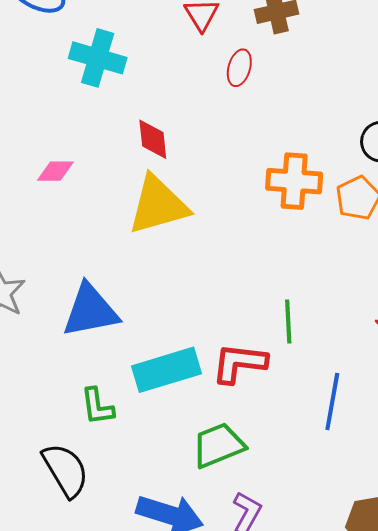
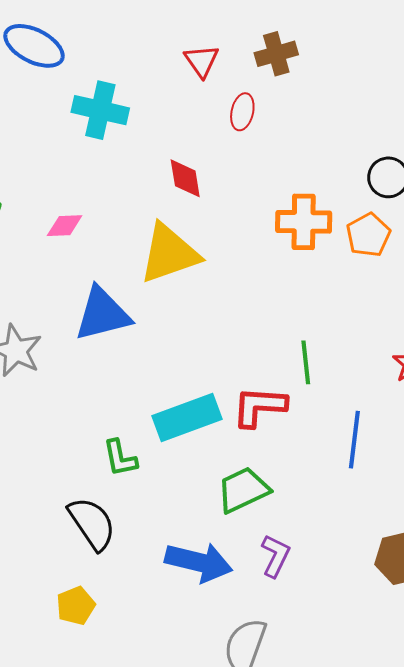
red diamond: (153, 139) -> (185, 178), moved
blue triangle: (90, 311) -> (102, 314), moved

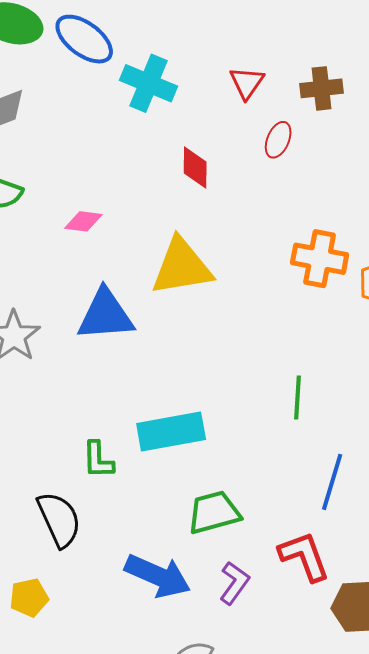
cyan cross: (100, 110) -> (148, 83), moved
red diamond: (185, 178) -> (195, 167), moved
red L-shape: (259, 407) -> (304, 556), moved, turned 56

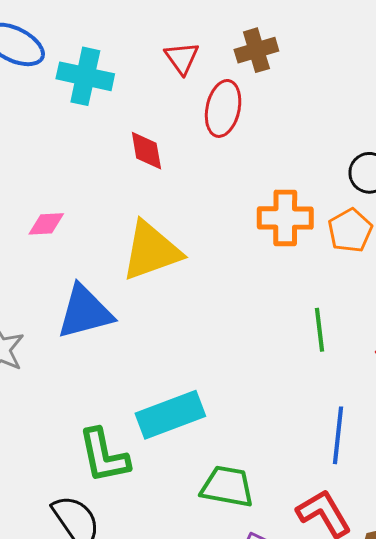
red ellipse: (278, 140) -> (223, 108), size x1.5
green line: (298, 398) -> (320, 330), moved
green L-shape: (98, 460) -> (104, 456), size x1.5
green trapezoid: (214, 512) -> (227, 487), turned 36

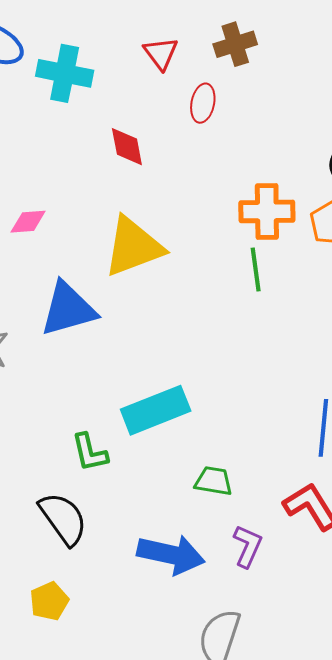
red ellipse: (223, 108) -> (203, 103), size x0.7
green line: (320, 330) -> (256, 270), moved
green L-shape: (104, 456) -> (90, 452), size x0.7
green trapezoid: (227, 487) -> (214, 481), size x0.7

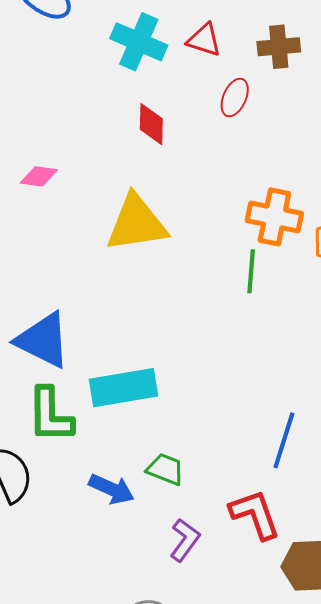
red triangle: (161, 53) -> (204, 40), turned -48
cyan cross: (65, 73) -> (139, 42), moved
blue triangle: (68, 309) -> (43, 340), moved, turned 30
green L-shape: (90, 452) -> (50, 415), size x1.4
blue arrow: (171, 554) -> (112, 489), moved, size x0.7

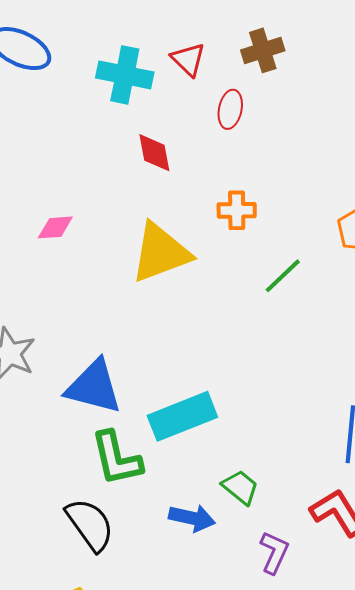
red triangle: (204, 40) -> (188, 59), turned 39
orange cross: (274, 217) -> (237, 210), moved, size x0.7
green line: (251, 271) -> (283, 276), turned 54
green trapezoid: (165, 469) -> (240, 487), turned 30

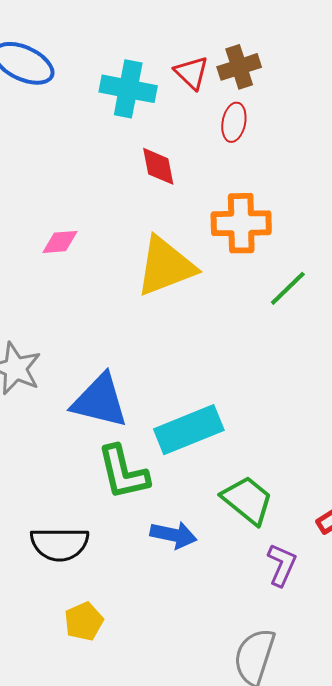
brown cross: (263, 50) -> (239, 67), moved
orange cross: (237, 210) -> (241, 223), size x1.5
green trapezoid: (240, 487) -> (247, 500), size x1.4
blue arrow: (192, 518) -> (173, 535), moved
black semicircle: (90, 524) -> (60, 544), moved, turned 126

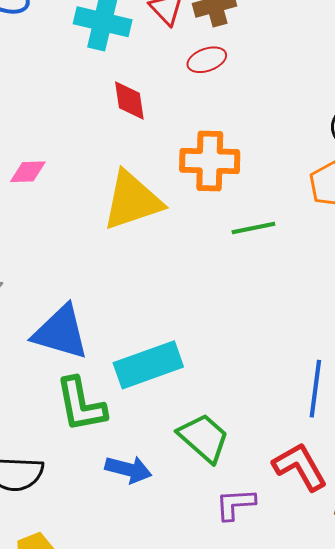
red ellipse: (234, 122) -> (207, 60), turned 57
green line: (288, 288) -> (253, 228), turned 30
purple L-shape: (282, 565) -> (235, 504), turned -120

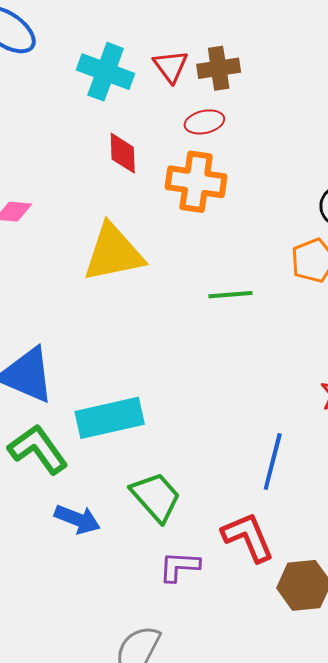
orange cross: (210, 161) -> (196, 182), moved
green L-shape: (81, 405) -> (38, 449), turned 148

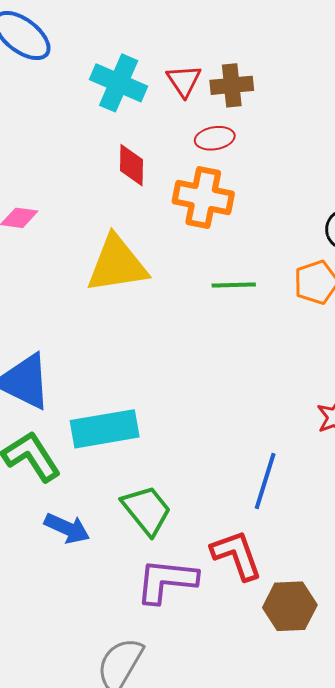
green line: (230, 295) -> (234, 285), moved
purple L-shape: (179, 566) -> (166, 581), size x1.5

